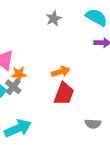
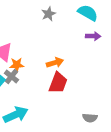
gray semicircle: (93, 124) -> (90, 118), moved

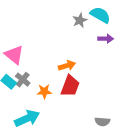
gray star: (49, 14) -> (80, 20), moved
orange star: (17, 65) -> (44, 91), moved

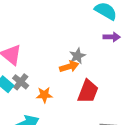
gray star: (80, 20) -> (77, 56), moved
red trapezoid: (70, 86) -> (88, 91), moved

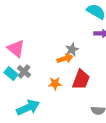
orange star: (44, 95) -> (55, 84), moved

